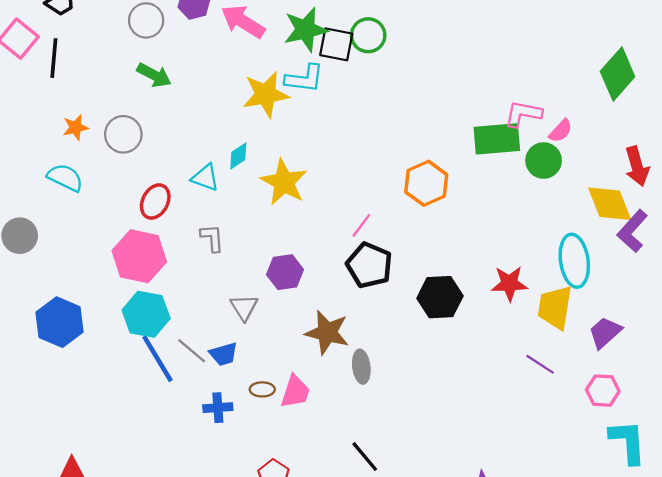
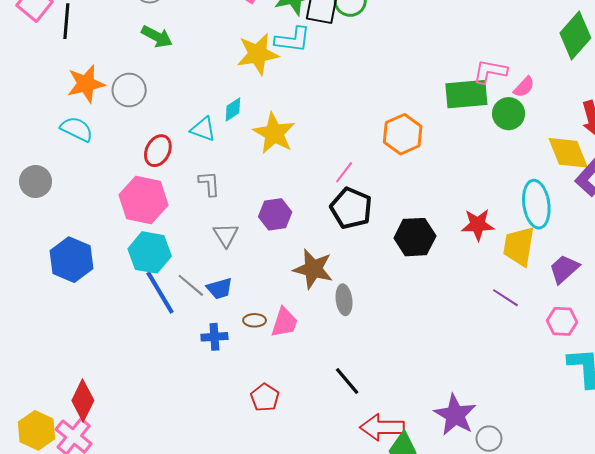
orange star: (75, 127) -> (86, 84), size x1.6
gray triangle: (244, 307) -> (226, 235), moved

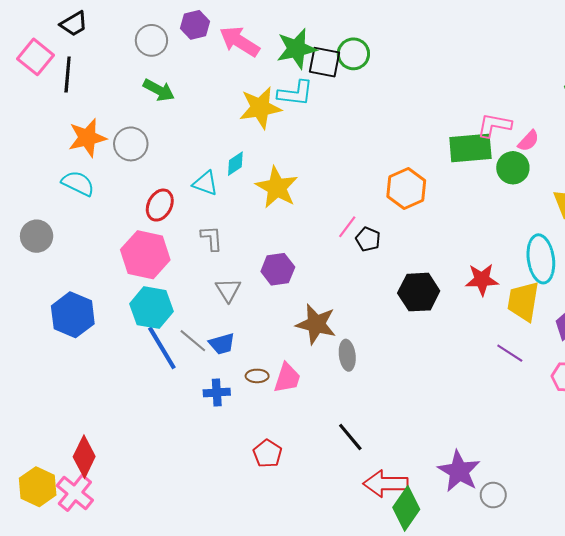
black pentagon: (351, 208) -> (368, 239), moved, size x0.6

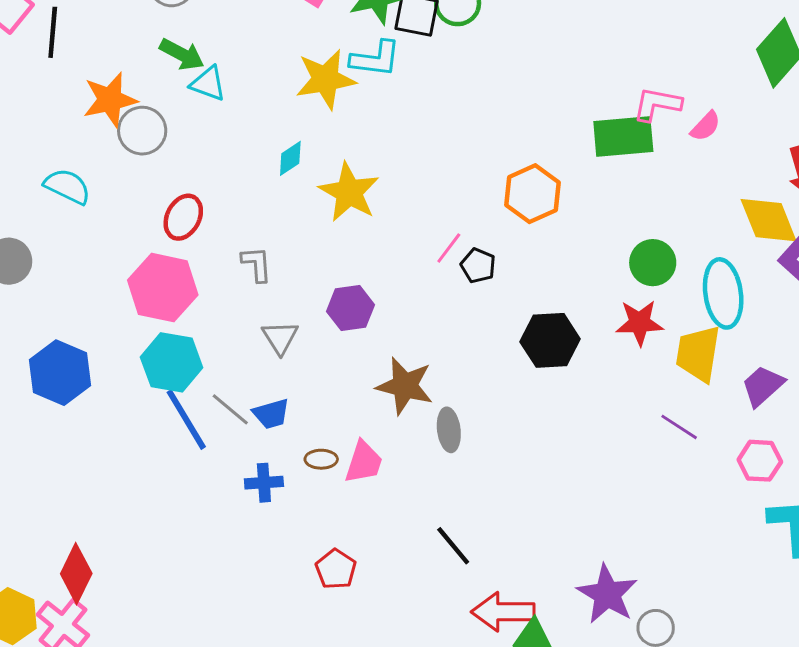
orange star: (87, 138) -> (110, 100), moved
green circle: (513, 168) -> (653, 263), moved
cyan triangle: (205, 183) -> (208, 84), moved

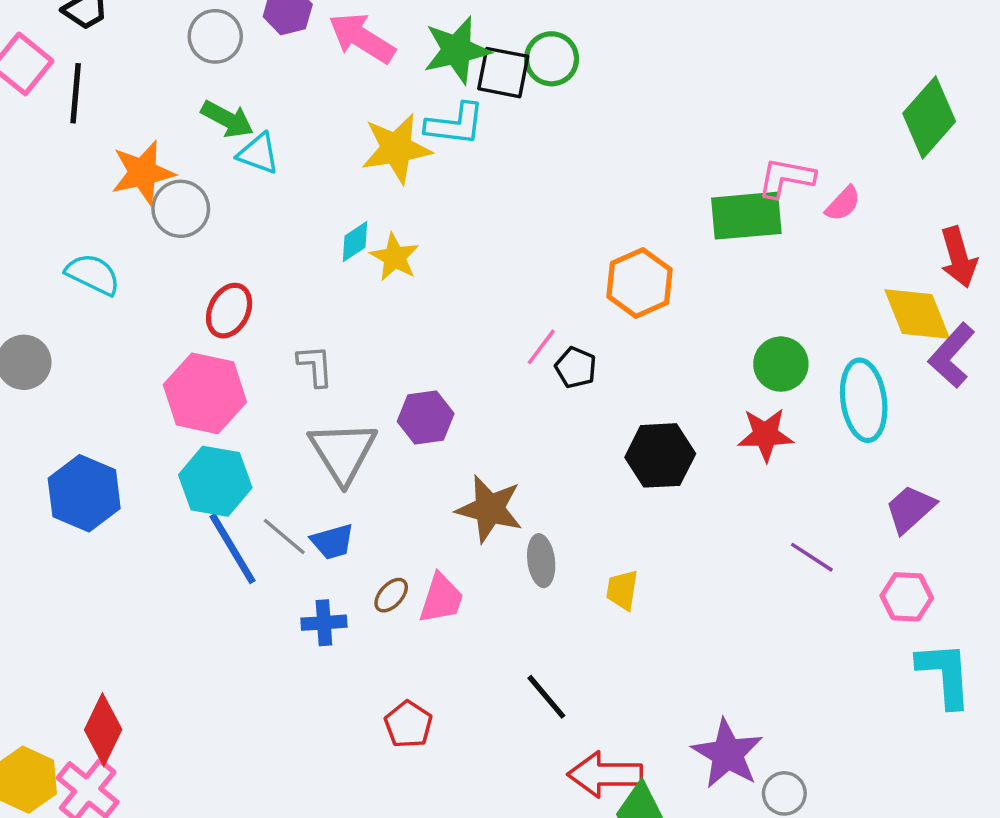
yellow star: (349, 192) -> (395, 257), moved, size x0.7
gray triangle: (280, 337) -> (343, 452), size x1.6
yellow trapezoid: (698, 354) -> (622, 590), moved, size x0.6
brown ellipse: (321, 459) -> (391, 595), turned -48

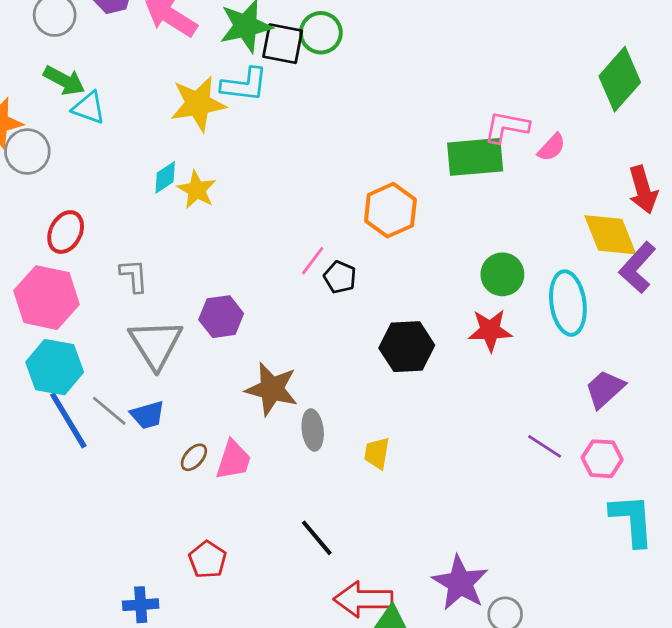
purple line: (812, 557) -> (545, 446), moved
blue cross: (324, 623) -> (141, 605), moved

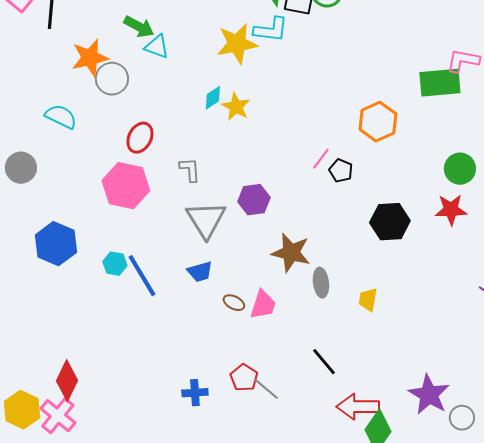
cyan hexagon: (55, 367) -> (115, 264), moved, size x0.6
gray line: (109, 411) -> (266, 389), moved
brown ellipse: (194, 457) -> (234, 303), turned 75
blue cross: (141, 605) -> (195, 393), moved

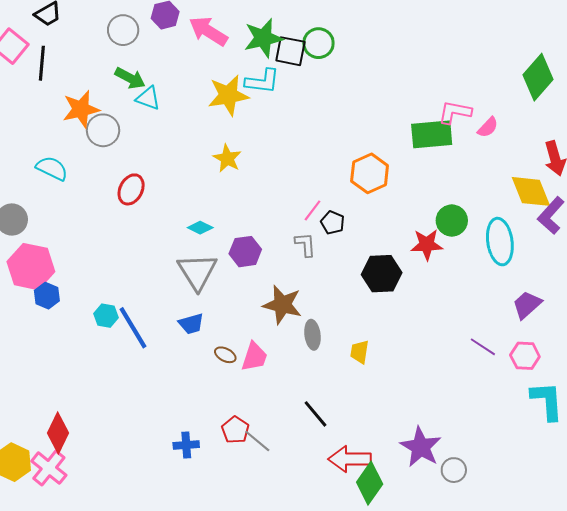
cyan diamond: (213, 98) -> (200, 228), moved, turned 60
gray L-shape: (190, 170) -> (305, 245), moved
pink hexagon: (126, 186) -> (31, 267), moved
red star: (451, 210) -> (427, 245), moved
blue hexagon: (56, 244) -> (47, 296), size x0.6

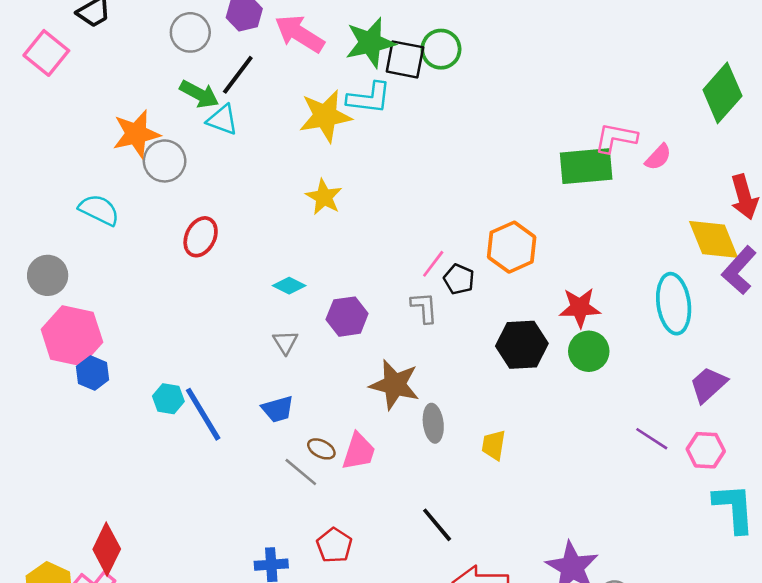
black line: (42, 63) -> (238, 75), moved, turned 32
orange hexagon: (370, 173) -> (512, 247), moved
green circle: (452, 221) -> (589, 351), moved
gray triangle: (197, 272) -> (285, 342), size x0.5
gray line: (257, 441) -> (301, 472), moved

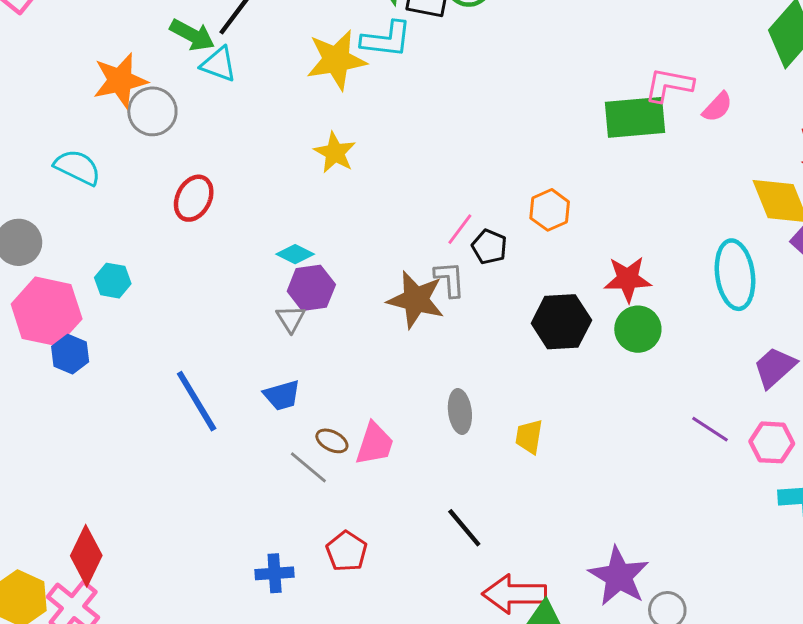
orange hexagon: (512, 247) -> (550, 210), size x0.7
purple hexagon: (347, 317) -> (311, 288), moved
brown star: (395, 385) -> (416, 300), moved
cyan hexagon: (168, 399) -> (113, 281), moved

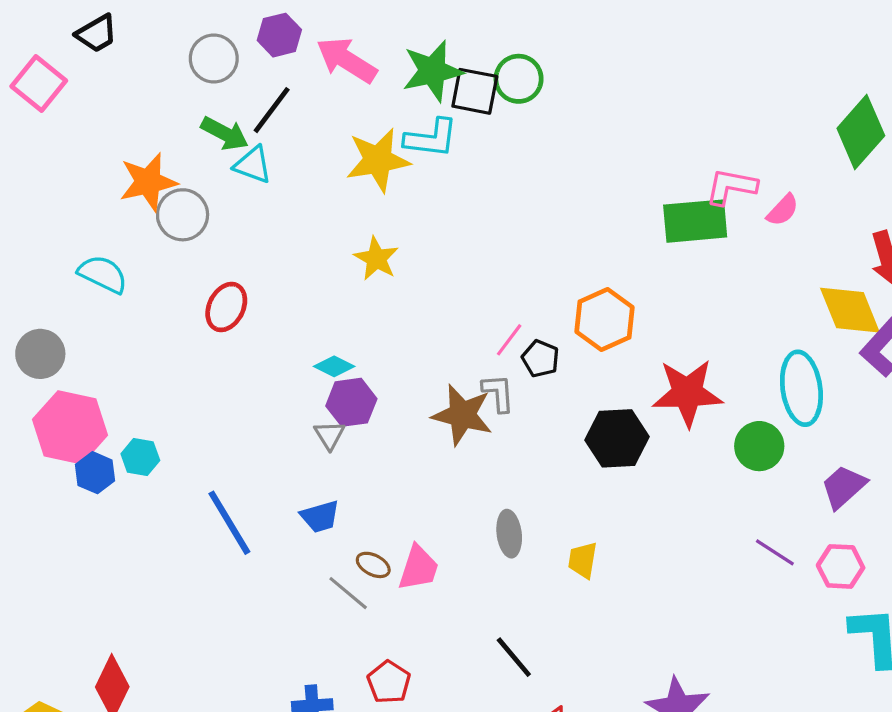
orange hexagon: (550, 210) -> (605, 320), size x1.4
red star: (628, 279) -> (687, 393), size x1.4
cyan hexagon: (113, 281) -> (140, 457), moved
green circle: (638, 329) -> (759, 446), moved

